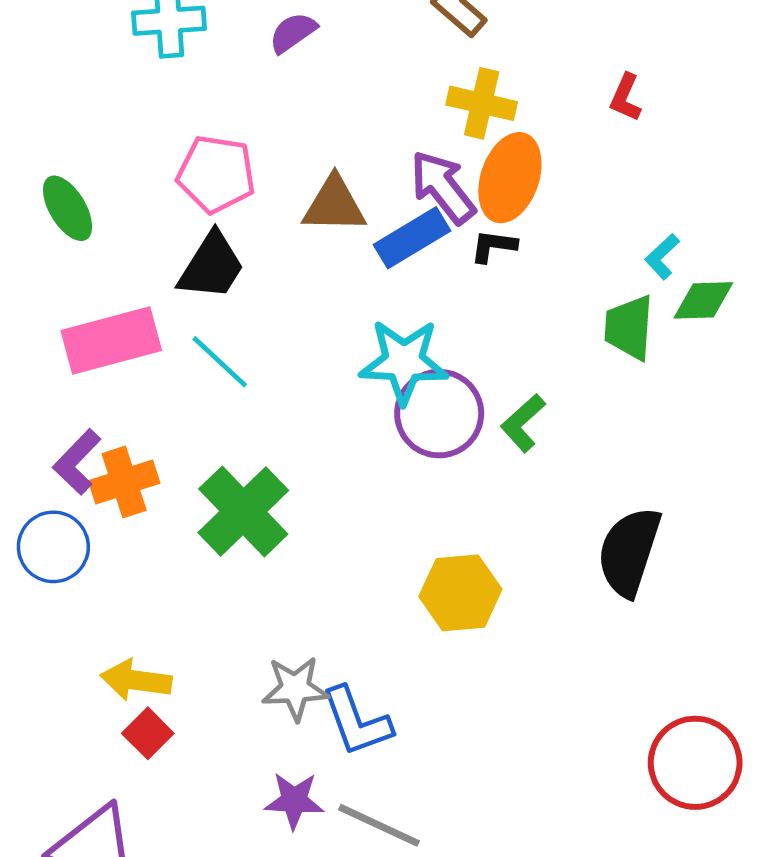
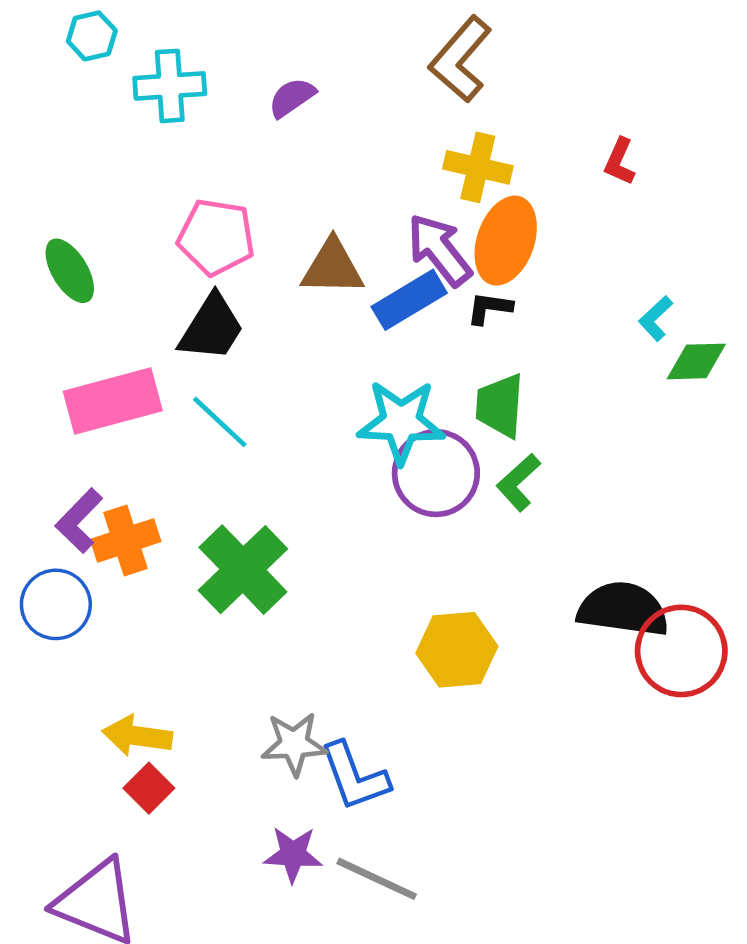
green trapezoid: (629, 327) -> (500, 406), moved
black semicircle: (629, 552) -> (623, 609), turned 80
red circle: (695, 763) -> (681, 651), moved

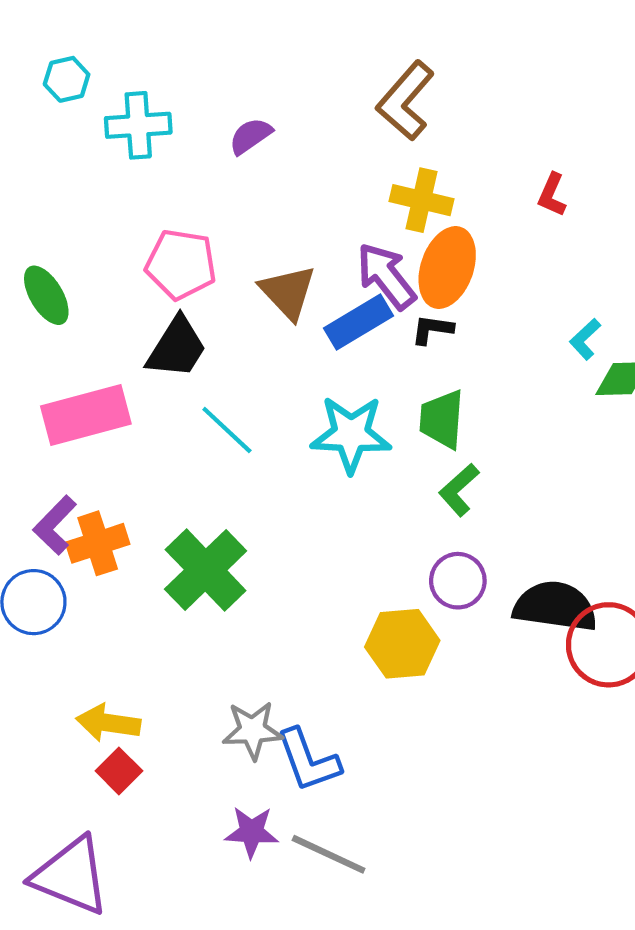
brown triangle: (332, 267) -> (288, 292), turned 46
cyan line: (220, 422) -> (227, 430), moved
purple circle: (436, 473) -> (458, 581), moved, size x0.7

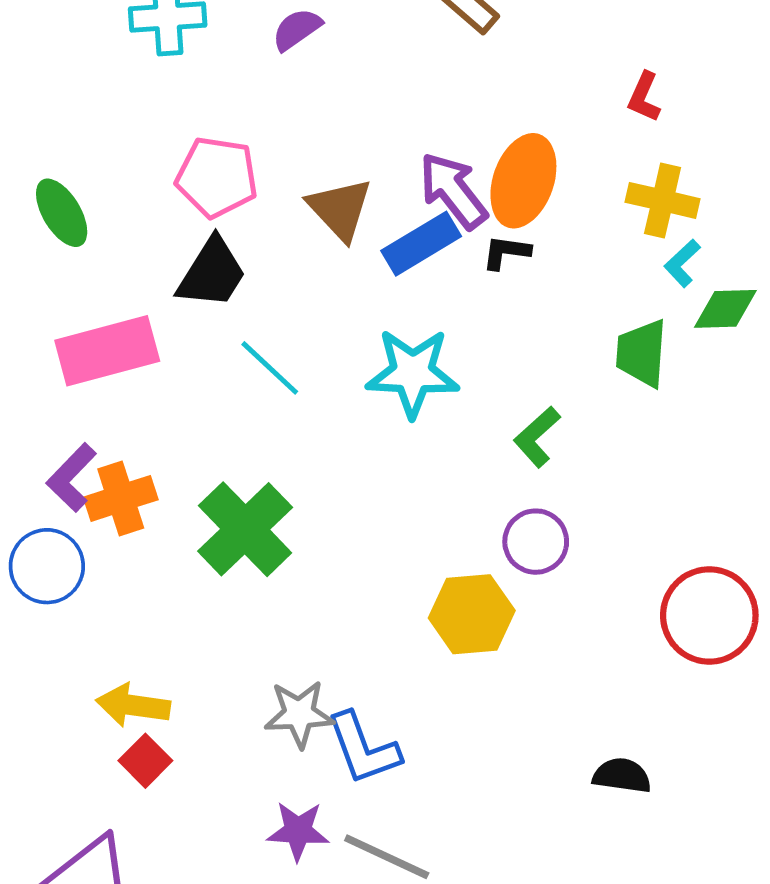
yellow cross: (422, 200) -> (663, 200), moved
green trapezoid: (442, 419) -> (642, 353), moved
black semicircle: (555, 606) -> (622, 776), moved, size x0.6

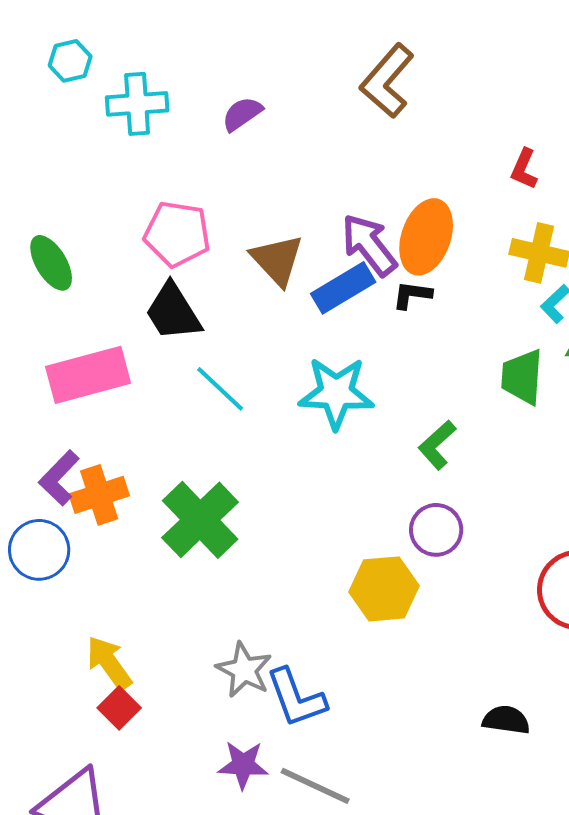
black trapezoid: (212, 273) -> (173, 312), turned 116
yellow arrow: (133, 705) -> (109, 663), turned 46
gray star: (299, 714) -> (244, 670), turned 30

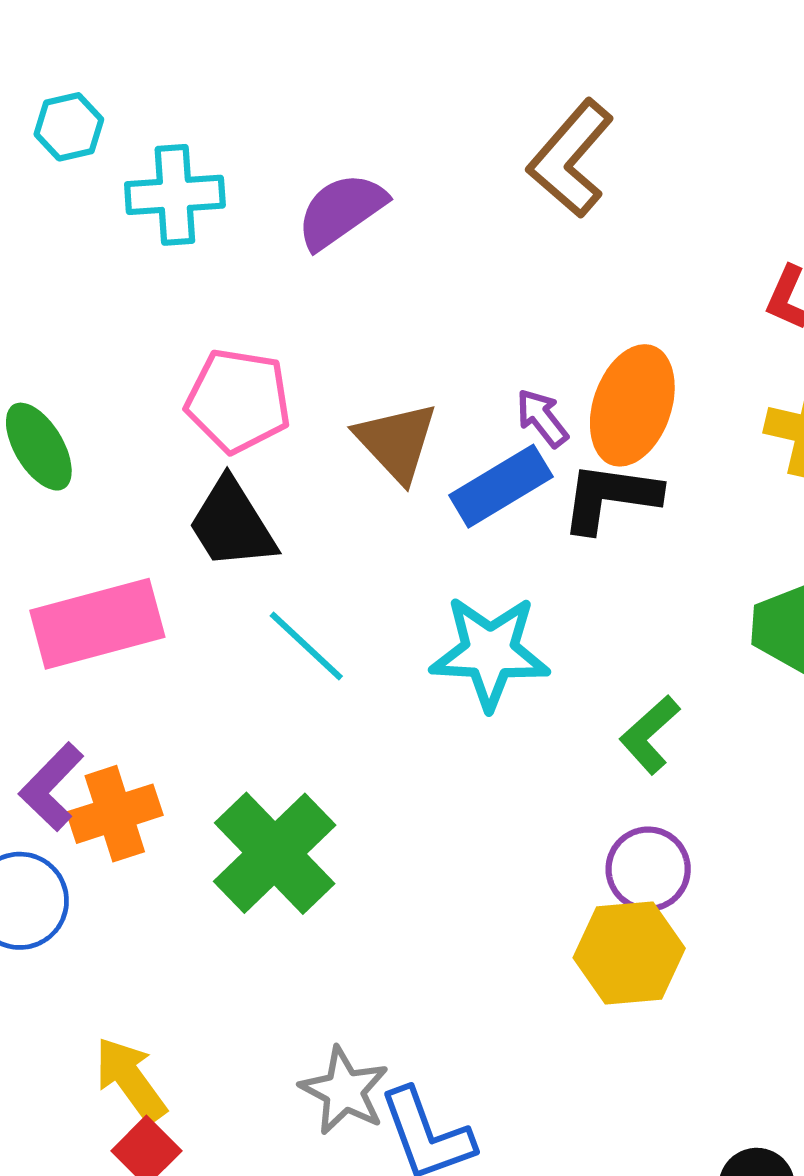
purple semicircle: (242, 114) -> (341, 211), size x1.4
purple arrow: (369, 245) -> (542, 418), size x0.6
black L-shape: (412, 295) -> (610, 497), size x1.6
yellow hexagon: (384, 589) -> (629, 953), moved

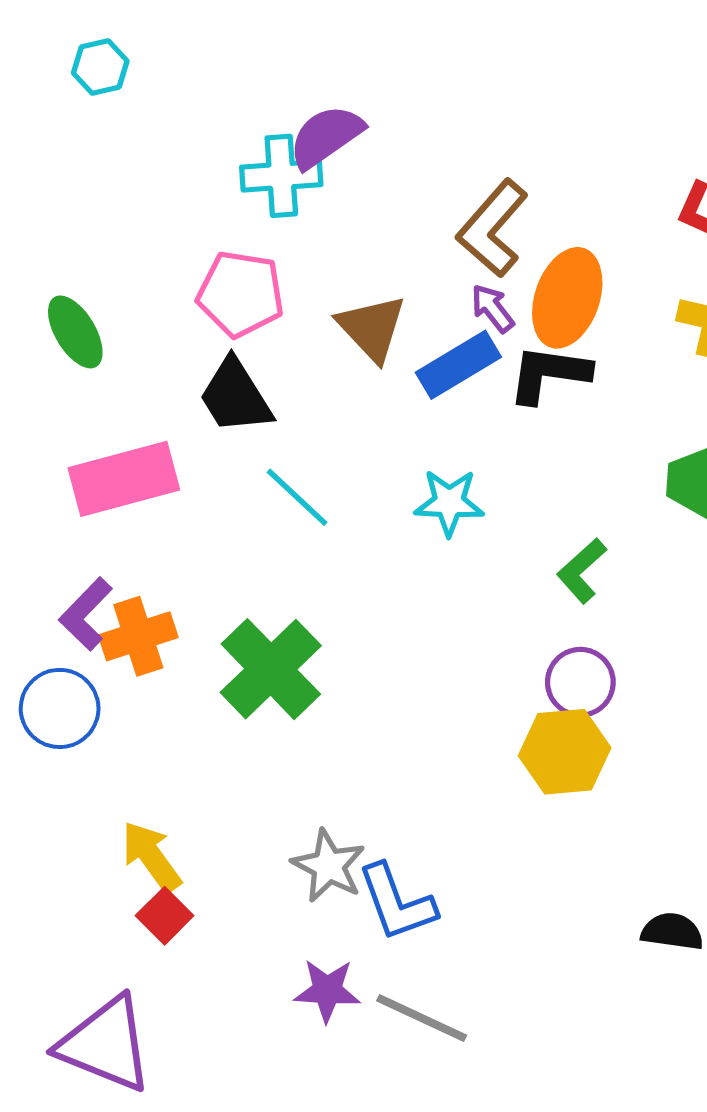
brown L-shape: (571, 158) -> (492, 228), moved
cyan cross: (175, 195) -> (281, 176), moved
cyan star: (490, 652) -> (449, 502), size x0.7

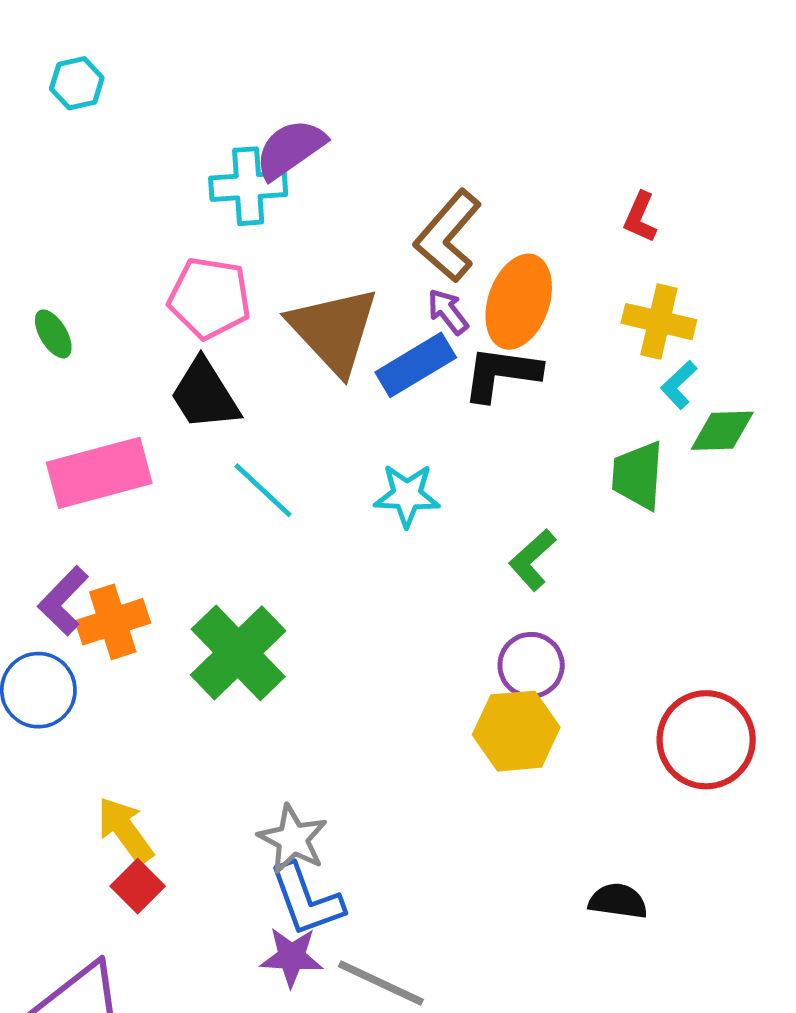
brown triangle: (372, 328) -> (334, 330), size x1.4
green ellipse: (75, 332) -> (53, 334), size x0.7
blue L-shape: (397, 903) -> (306, 900), moved

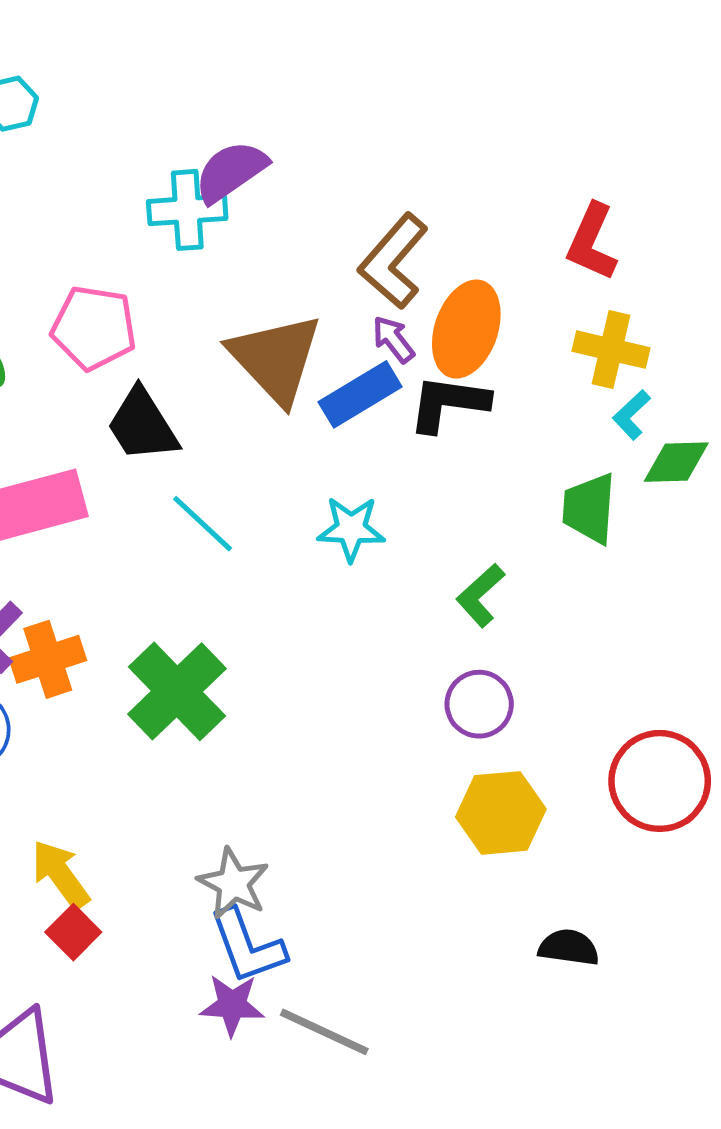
red L-shape: (640, 217) -> (592, 242), size x1.5
pink pentagon: (210, 298) -> (94, 328), moved
yellow hexagon: (516, 731) -> (501, 813), moved

